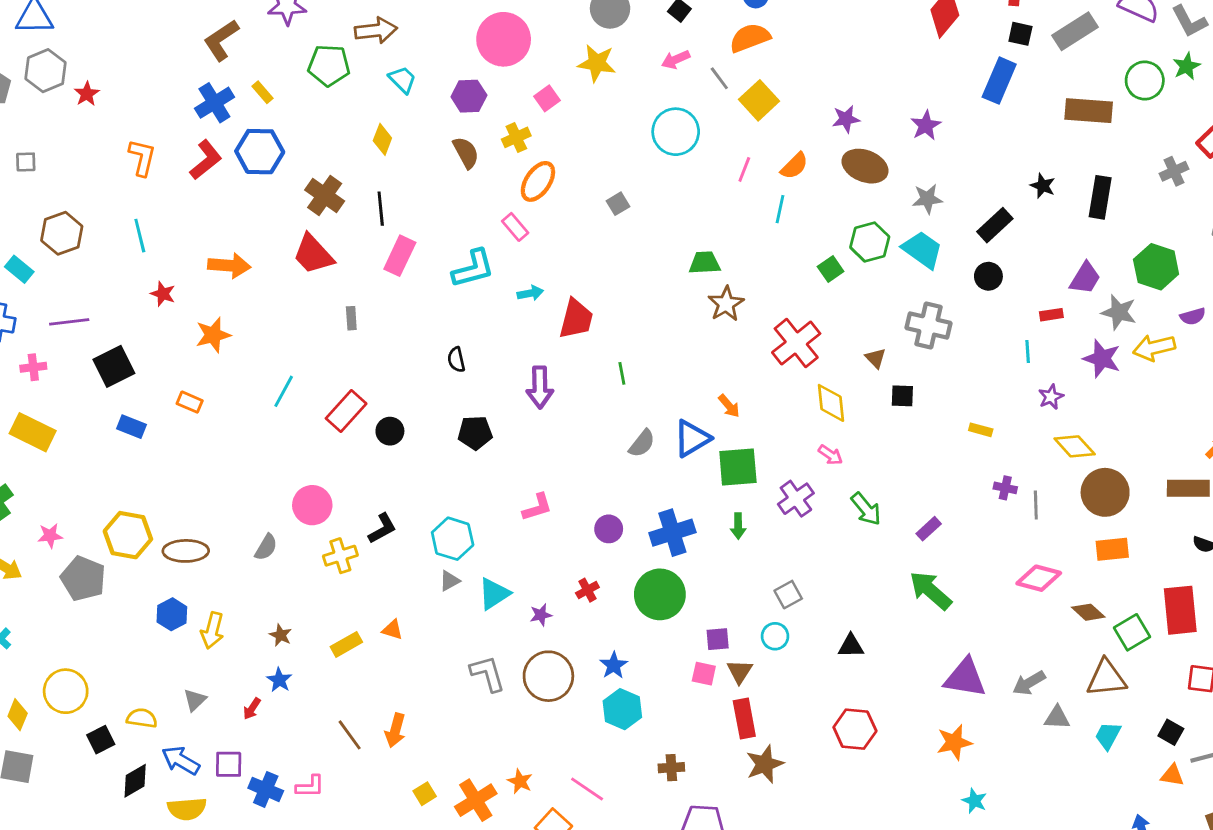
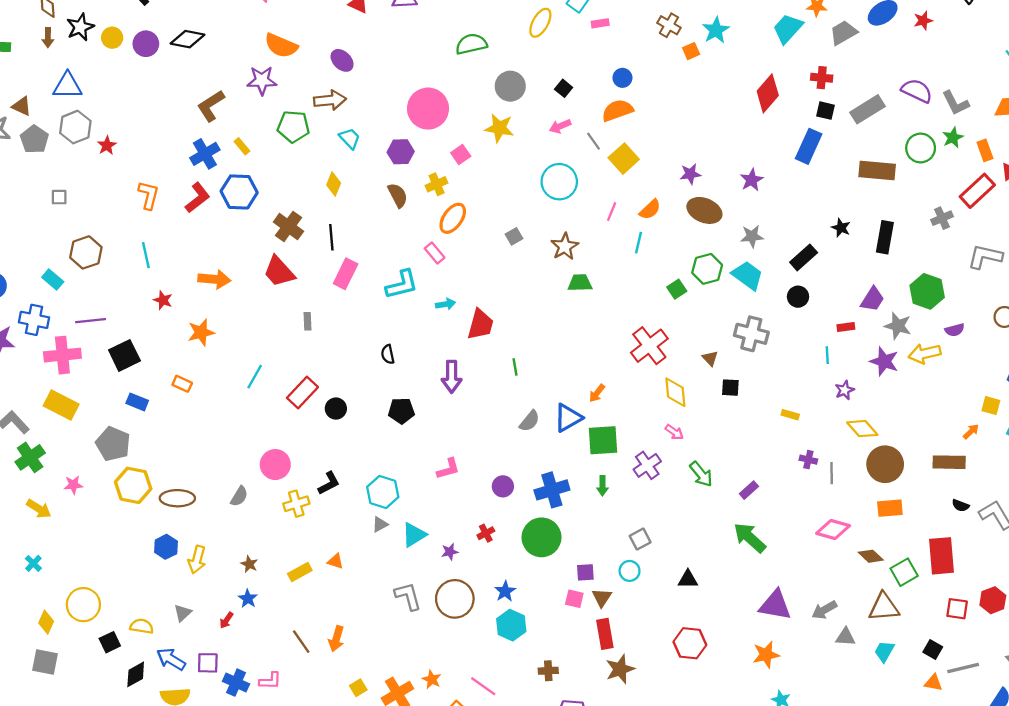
brown star: (726, 304) -> (565, 247), moved
pink cross: (33, 367) -> (62, 355), size x1.8
orange arrow: (729, 406) -> (597, 393), turned 78
gray pentagon: (83, 578) -> (113, 444), moved

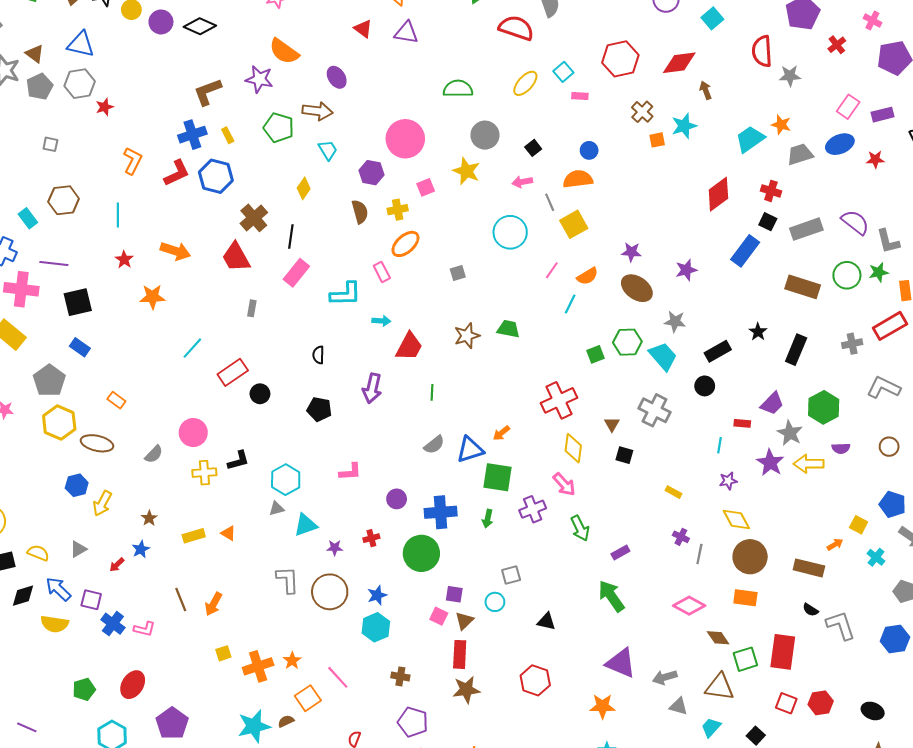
brown star: (565, 247) -> (467, 336), moved
orange rectangle: (182, 384) -> (116, 400), moved
pink arrow: (674, 432) -> (564, 484), size x1.4

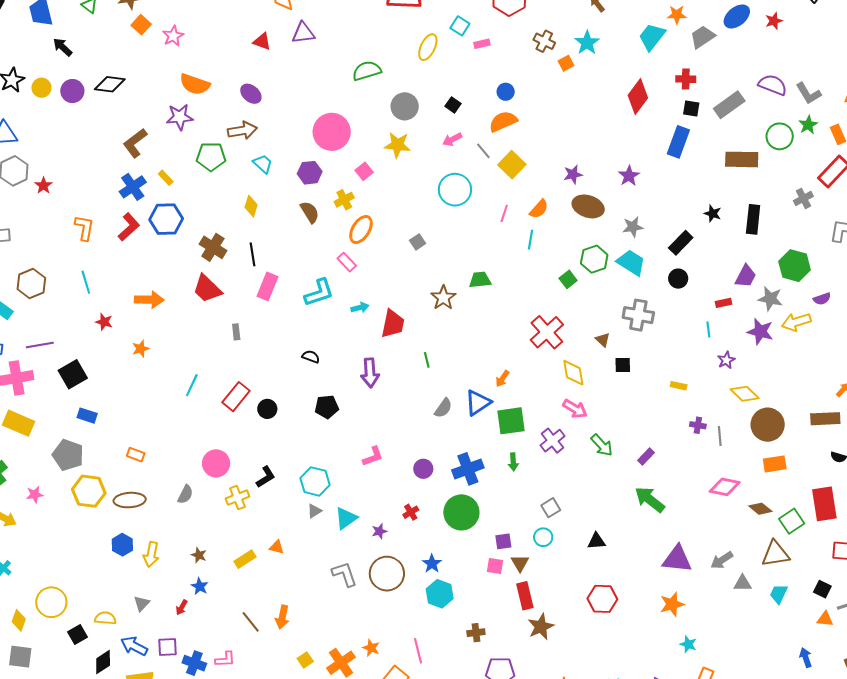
orange star: (152, 297) -> (141, 349), size x0.7
black semicircle: (318, 355) -> (311, 357), turned 126
pink line: (338, 677) -> (418, 651), turned 45

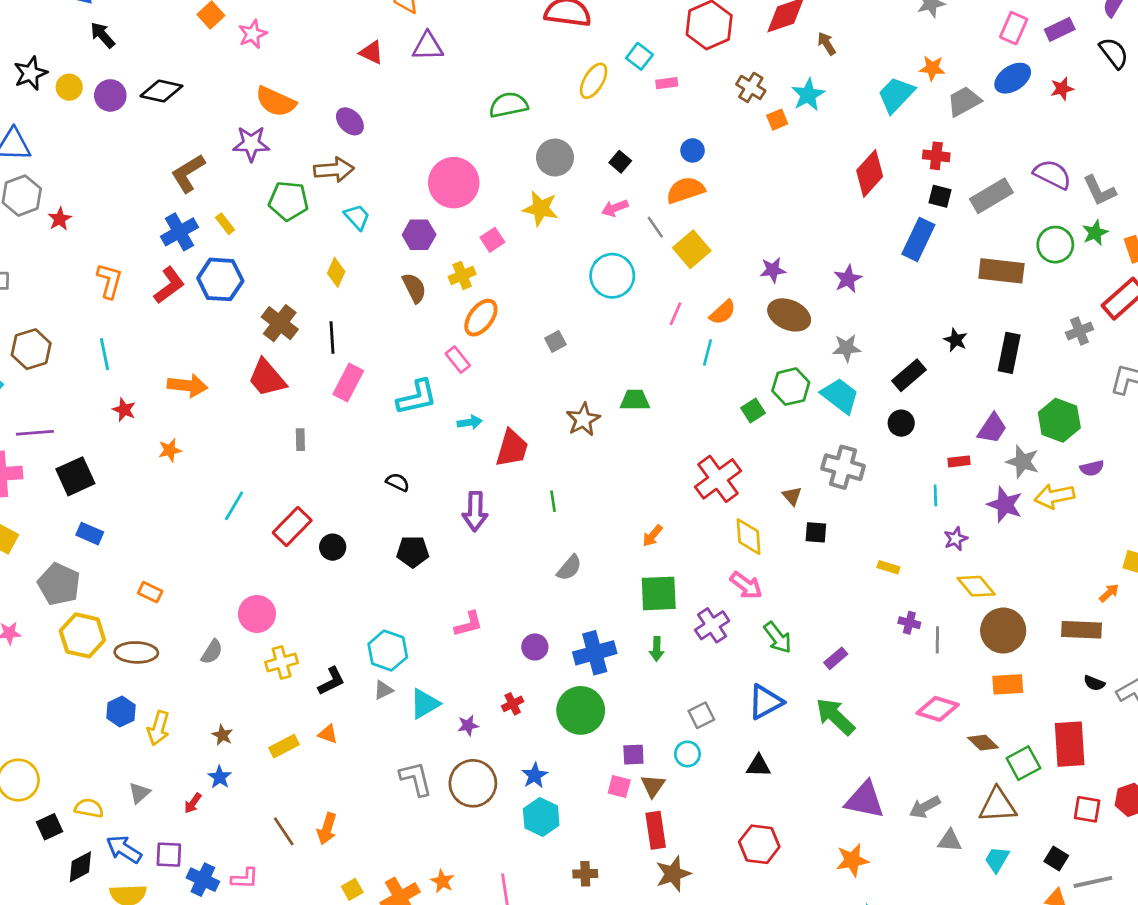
blue triangle: (478, 403) -> (765, 702), moved
black L-shape: (266, 477) -> (331, 681), moved

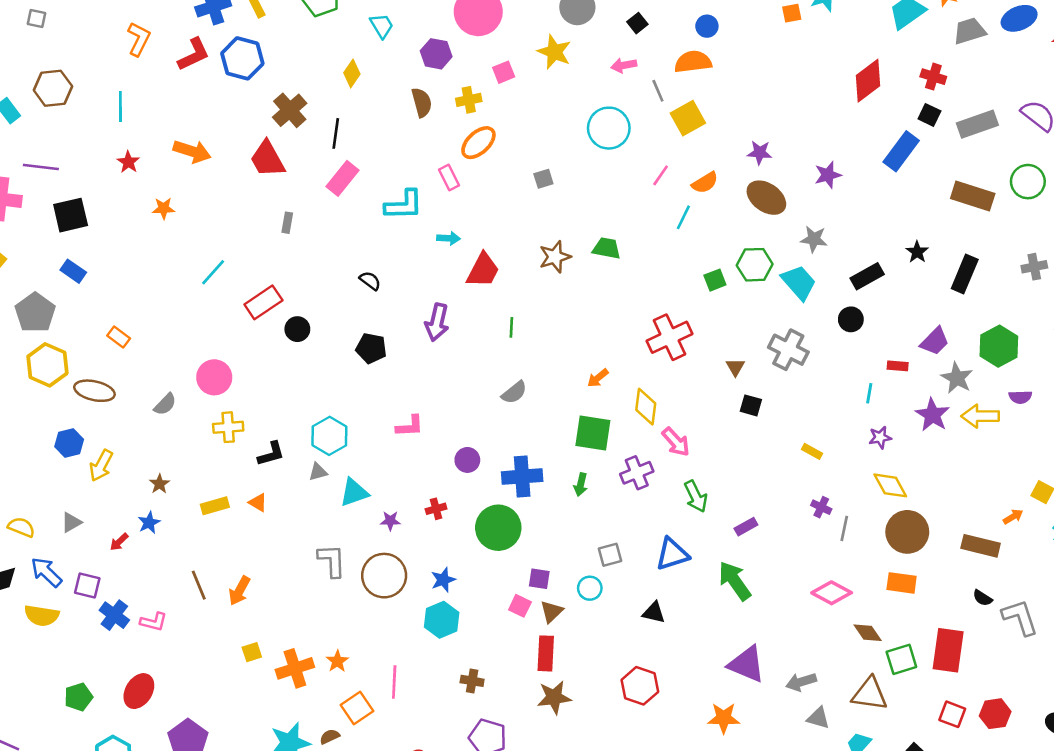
yellow diamond: (749, 537) -> (646, 407), moved

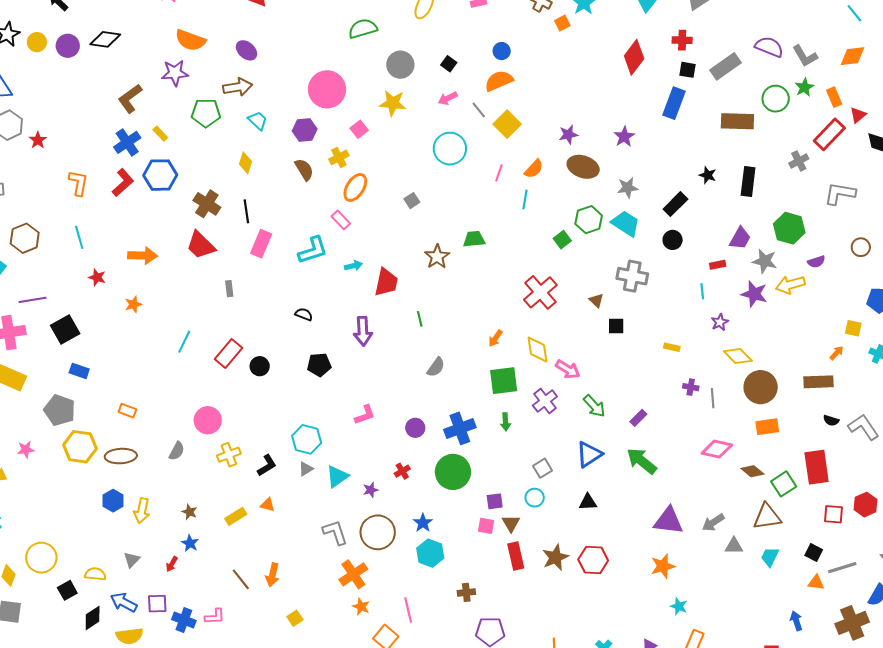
orange cross: (295, 668) -> (353, 574), moved
brown star: (554, 697) -> (555, 557), moved

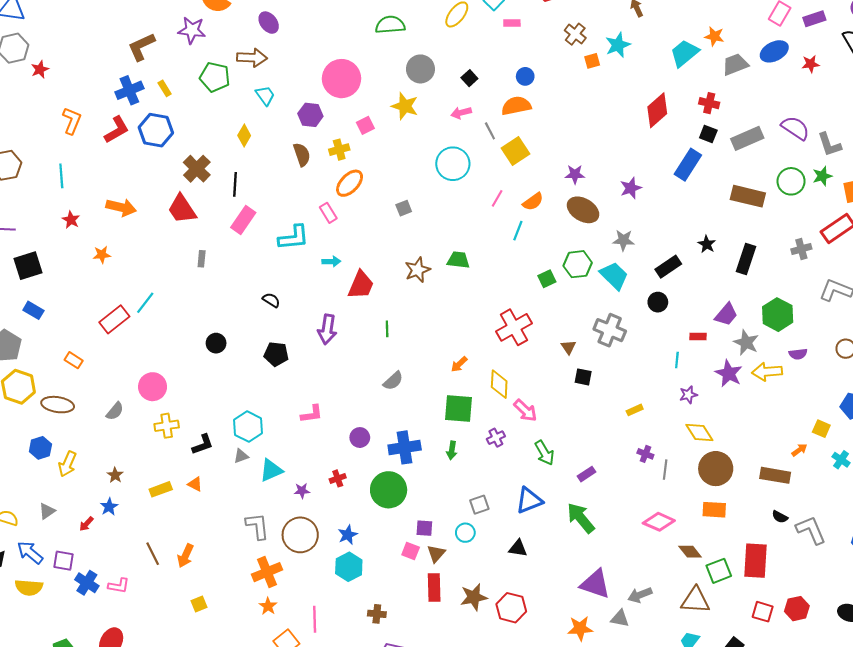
yellow rectangle: (672, 347) -> (635, 410), turned -49
red rectangle: (228, 354) -> (114, 319), moved
purple cross: (545, 401) -> (496, 438), size x0.7
gray triangle: (734, 546) -> (620, 618), moved

